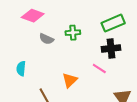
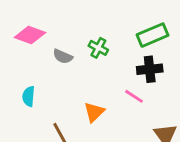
pink diamond: (33, 16) -> (30, 35), moved
green cross: (73, 33) -> (98, 48), turned 32

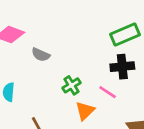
green cross: (98, 48) -> (71, 85), moved, turned 30
orange triangle: (94, 112) -> (85, 111), moved

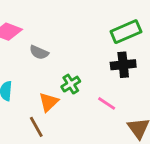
pink line: (108, 92) -> (107, 103), moved
orange triangle: (85, 111) -> (49, 102), moved

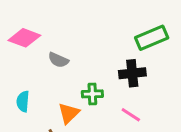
black cross: (123, 65) -> (132, 73), moved
green cross: (71, 84) -> (92, 94), turned 30

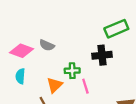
pink diamond: (24, 38) -> (21, 51), moved
pink line: (131, 115) -> (85, 86), moved, turned 40

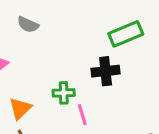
gray semicircle: (47, 45) -> (28, 25), moved
orange triangle: (55, 85) -> (20, 108), moved

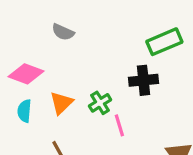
green cross: (64, 93) -> (100, 103), turned -30
orange triangle: (20, 108) -> (61, 103), moved

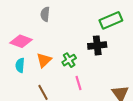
gray semicircle: (63, 32) -> (45, 14), turned 72
pink line: (119, 125) -> (78, 83), moved

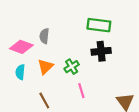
gray semicircle: (45, 14) -> (44, 36), moved
green rectangle: (111, 20) -> (99, 25), moved, turned 30

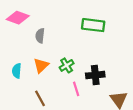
pink diamond: (21, 47) -> (18, 18), moved
black cross: (101, 51) -> (95, 75), moved

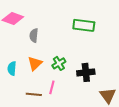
pink line: (76, 89) -> (52, 87), moved, turned 32
brown line: (40, 98) -> (34, 94), turned -56

